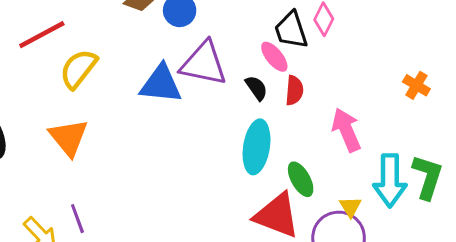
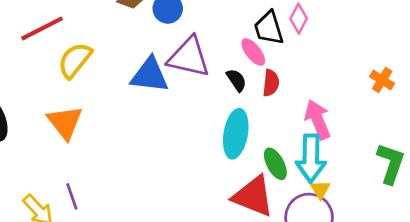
cyan arrow: (390, 180) -> (311, 158), moved

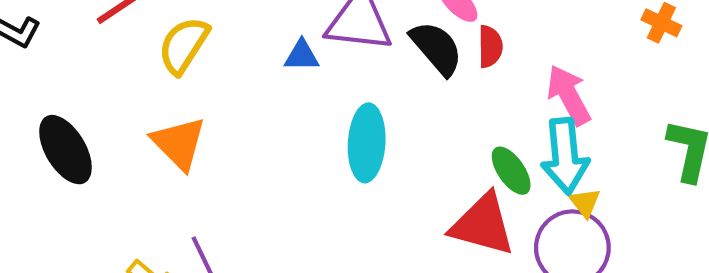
blue triangle: (150, 75) -> (302, 56), size x0.6
black semicircle: (236, 80) -> (436, 48), size x1.6
cyan ellipse: (236, 134) -> (367, 143), moved

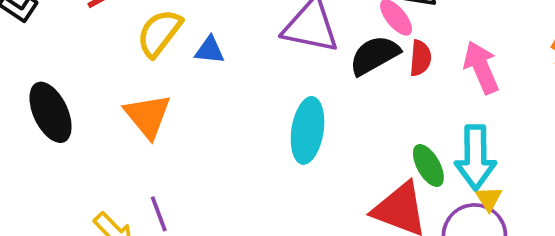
black semicircle: (436, 48) -> (374, 55), turned -84
blue triangle: (302, 56) -> (210, 50), moved
pink arrow: (569, 95) -> (481, 67), moved

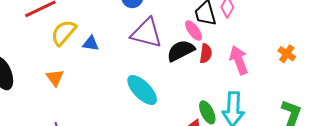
orange triangle: (148, 116) -> (55, 78), size x0.7
cyan ellipse: (308, 130) -> (142, 90), turned -56

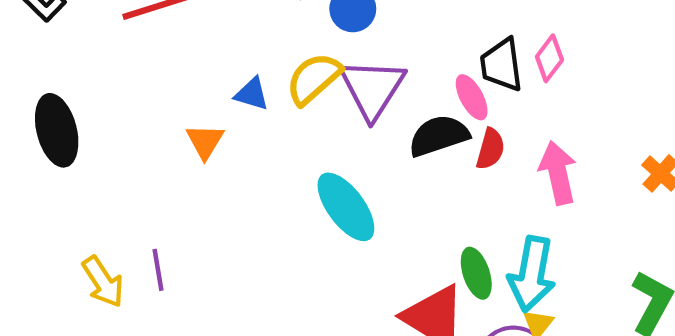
yellow semicircle: (64, 33) -> (314, 79), moved
purple triangle: (147, 33) -> (372, 88), turned 40
orange triangle: (55, 78) -> (205, 141), moved

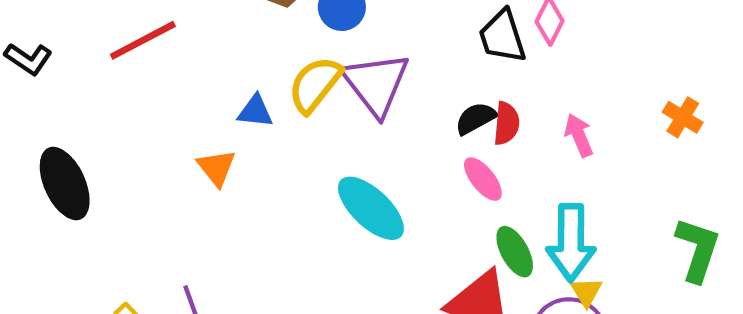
pink ellipse: (472, 97) -> (483, 179), moved
black semicircle: (439, 136) -> (476, 118), moved, size x0.7
pink arrow: (558, 173) -> (579, 135), size x0.7

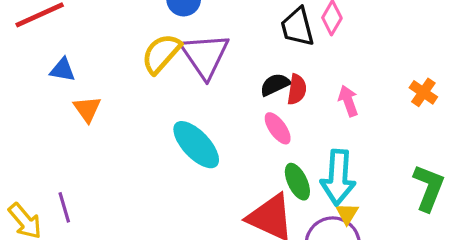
blue triangle: (255, 111) -> (63, 70), moved

